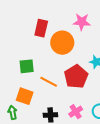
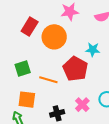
red rectangle: (41, 28) -> (30, 27), turned 30

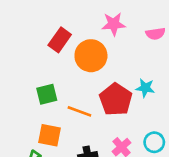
cyan star: (93, 50) -> (145, 88), moved

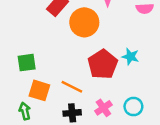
green square: (47, 94) -> (27, 63), moved
orange line: (79, 111) -> (72, 87), moved

